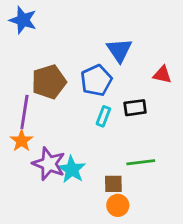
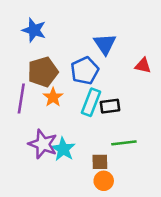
blue star: (23, 20) -> (34, 30), moved
black rectangle: (135, 108) -> (110, 106), moved
cyan rectangle: (103, 116) -> (91, 102), size x1.5
orange star: (22, 141) -> (53, 97), moved

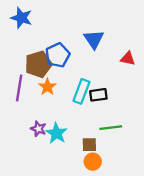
blue star: (34, 30) -> (21, 18), moved
blue pentagon: (85, 71) -> (58, 55), moved
purple star: (43, 144) -> (38, 129), size x0.6

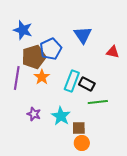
blue star: (21, 18) -> (23, 30), moved
black rectangle: (98, 95) -> (87, 84), turned 35
green line: (111, 128) -> (98, 102), moved
cyan star: (56, 133) -> (61, 116), moved

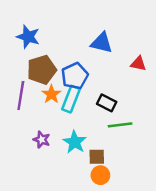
blue triangle: (83, 35) -> (102, 43), turned -42
blue pentagon: (51, 49) -> (75, 76), moved
cyan rectangle: (72, 81) -> (71, 99), moved

